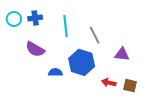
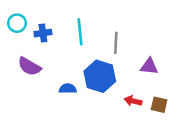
blue cross: (35, 18) -> (43, 33), moved
gray line: (95, 35) -> (116, 43), turned 30
purple semicircle: (35, 49) -> (29, 66), moved

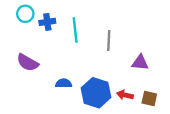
cyan circle: (17, 23) -> (25, 14), moved
blue cross: (43, 33) -> (47, 22), moved
blue hexagon: (100, 76) -> (96, 93), moved

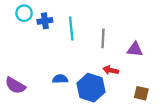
purple semicircle: (28, 63) -> (15, 86), moved
purple triangle: (140, 63) -> (135, 49), moved
red arrow: (125, 95) -> (111, 70), moved

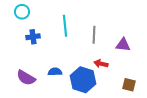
blue cross: (45, 21) -> (33, 37), moved
purple semicircle: (15, 86) -> (26, 78), moved

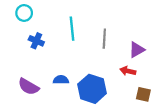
blue cross: (33, 37) -> (36, 41), turned 32
purple triangle: (123, 45) -> (137, 50), turned -35
red arrow: (101, 64) -> (128, 71), moved

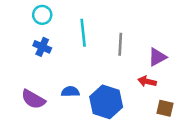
cyan circle: (24, 13) -> (42, 15), moved

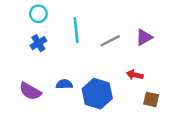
gray line: (120, 44) -> (110, 41), turned 60
blue cross: (42, 47) -> (38, 43), turned 35
purple triangle: (157, 57) -> (144, 37), moved

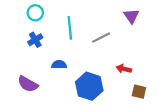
purple triangle: (144, 37) -> (131, 16), moved, turned -35
blue semicircle: (64, 84) -> (59, 65), moved

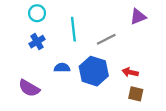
purple triangle: (131, 16) -> (138, 17), turned 42
blue hexagon: (89, 86) -> (94, 71), moved
brown square: (139, 92) -> (136, 94), moved

